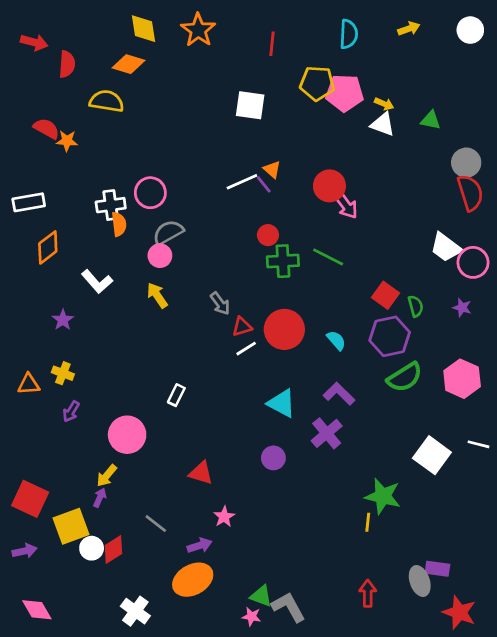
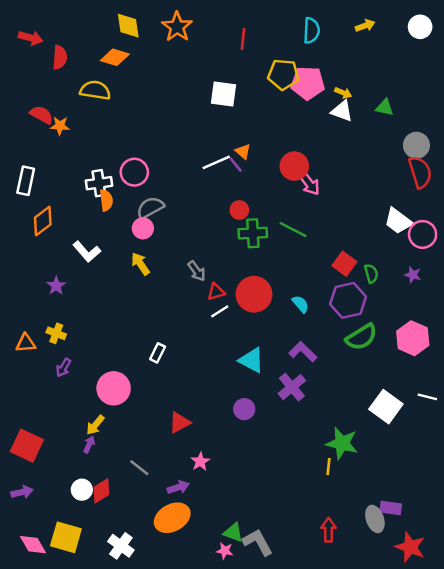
white rectangle: (29, 202) -> (26, 181), turned -68
red triangle: (201, 473) -> (180, 422), turned -45
yellow square: (71, 526) -> (66, 537), moved, turned 36

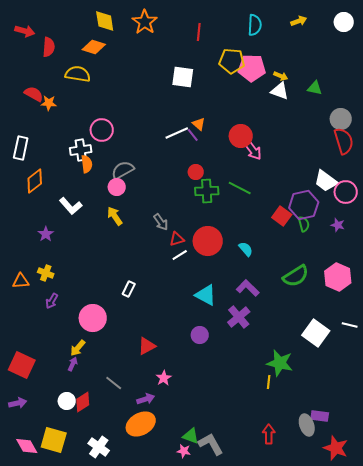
pink circle: (134, 172) -> (102, 130), moved
purple hexagon: (348, 300) -> (304, 205), moved

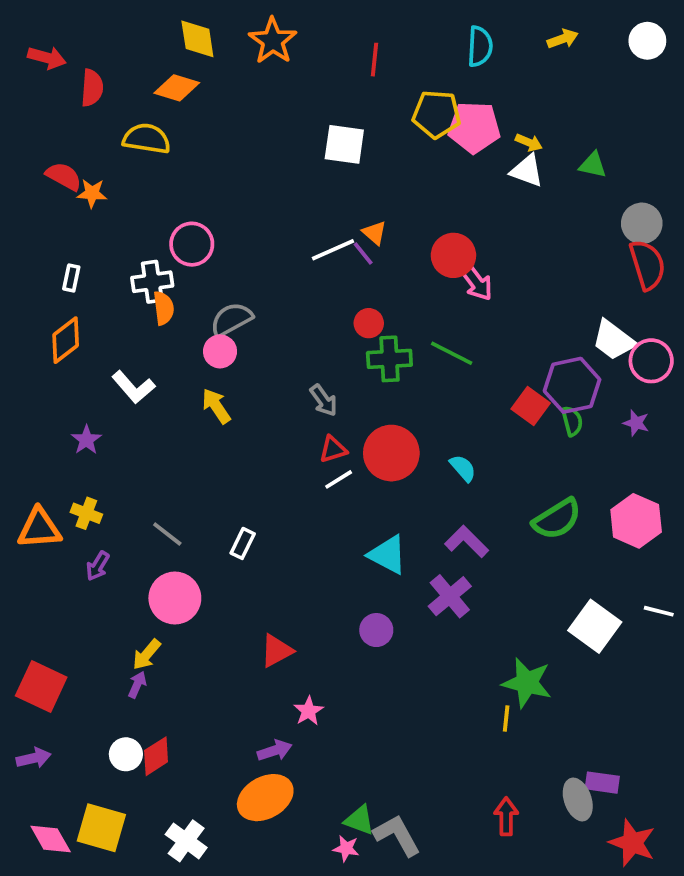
white rectangle: (21, 148) -> (71, 278), moved, size x0.6
gray arrow: (161, 222) -> (324, 400), moved
orange triangle: (21, 281) -> (39, 528), size x1.4
gray line: (114, 383) -> (167, 534), moved

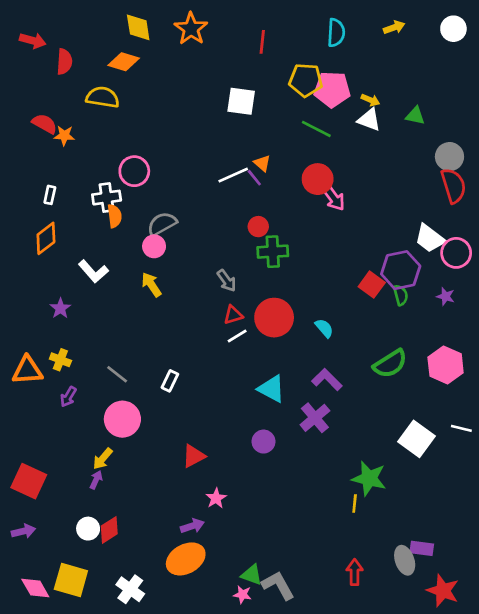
green line: (452, 353) -> (316, 129), moved

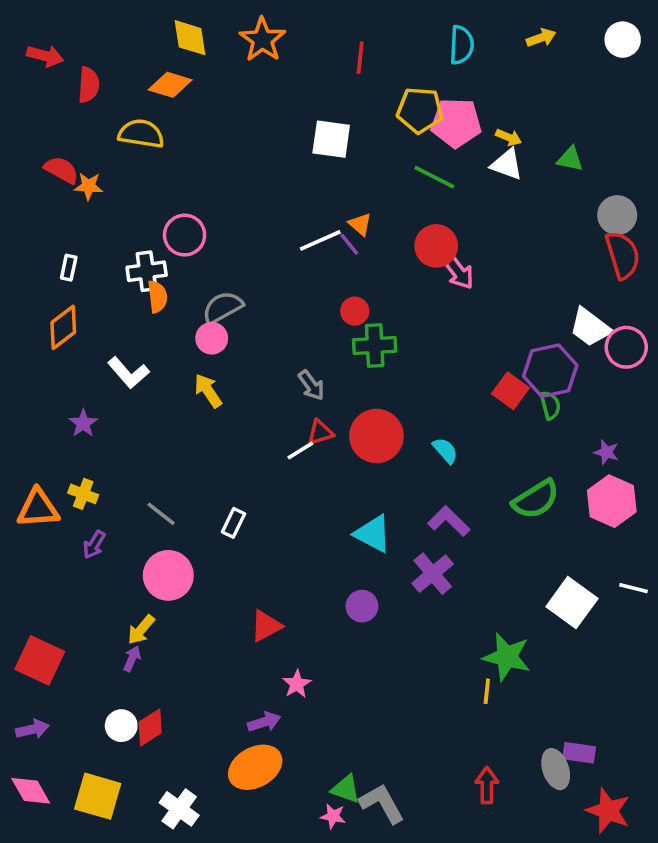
purple star: (446, 296) -> (606, 452), moved
white line: (237, 336) -> (300, 450), moved
pink diamond: (35, 588) -> (31, 791), moved

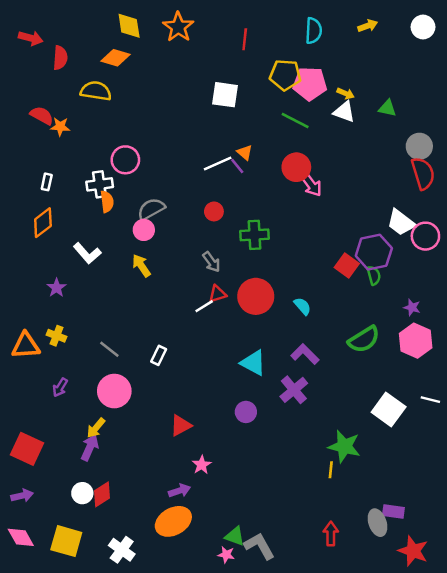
red circle: (355, 311) -> (214, 211), moved
purple arrow: (94, 545) -> (60, 387), moved
purple arrow: (132, 659) -> (90, 448), size x1.5

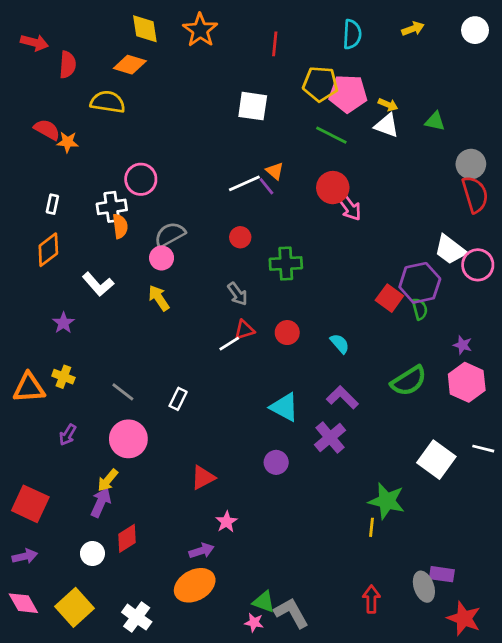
red circle: (256, 296) -> (287, 333), size x0.6
red diamond: (102, 494) -> (127, 538), moved
yellow square: (66, 541) -> (75, 607), turned 32

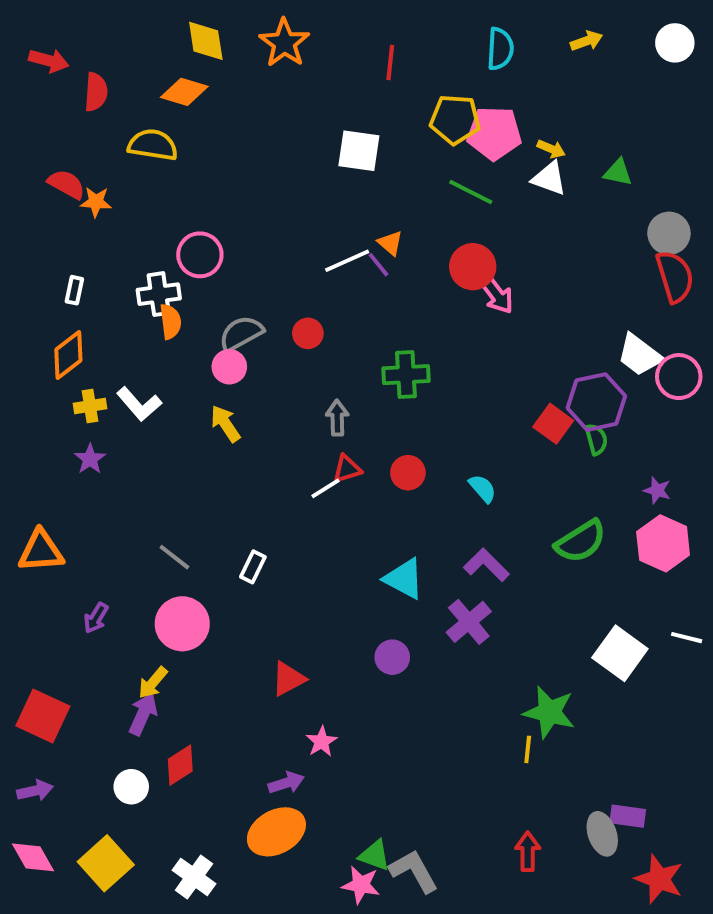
red circle: (240, 237) -> (308, 333), moved
gray arrow: (237, 294) -> (337, 418), turned -145
yellow cross: (63, 377) -> (90, 406), moved, turned -30
pink star: (254, 623) -> (361, 885), size x1.4

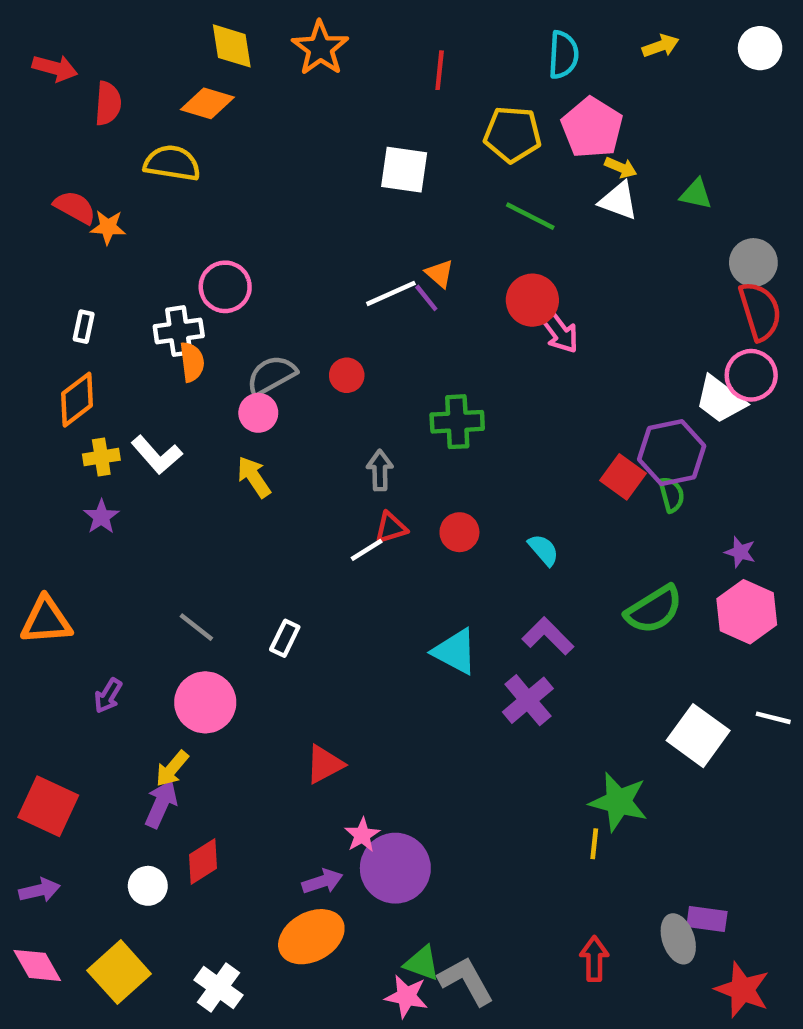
pink pentagon: (494, 133) -> (592, 128), moved, turned 30
pink circle: (679, 377) -> (751, 375), moved
purple circle: (392, 657) -> (395, 868), moved, size x1.8

